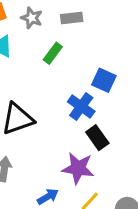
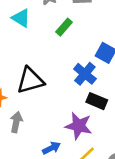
black rectangle: (97, 138) -> (97, 101), turned -36

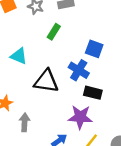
cyan triangle: (21, 18) -> (19, 56), moved
black triangle: (30, 80) -> (46, 81), moved, turned 32

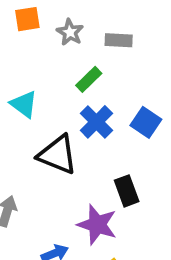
blue cross: (79, 70) -> (96, 122), moved
black rectangle: (93, 93) -> (127, 191), turned 42

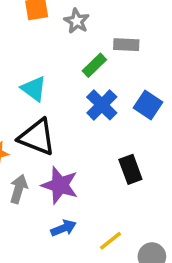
gray rectangle: (119, 40) -> (126, 45), moved
black triangle: (58, 155) -> (37, 137), moved
purple star: (97, 225) -> (60, 185), moved

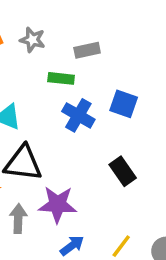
green rectangle: (94, 65) -> (61, 78), turned 65

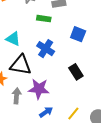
blue cross: (78, 115) -> (46, 49), moved

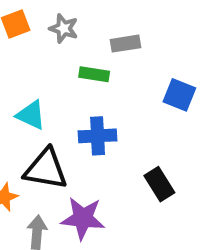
blue square: (78, 34) -> (179, 95), moved
blue cross: (46, 49) -> (98, 136), turned -36

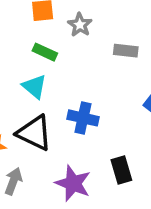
green rectangle: (94, 74) -> (45, 52), moved
purple star: (83, 218) -> (73, 183), moved

